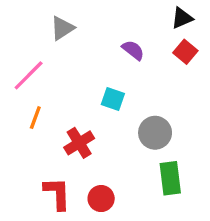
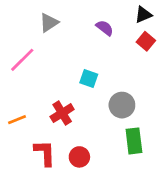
purple semicircle: (133, 50) -> (105, 28), moved
orange line: (35, 118) -> (17, 120), moved, turned 48

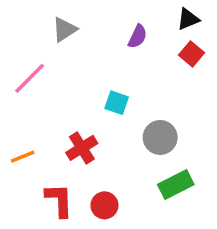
purple semicircle: (105, 28) -> (138, 36), turned 78
green rectangle: (134, 141) -> (176, 184), turned 70

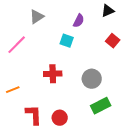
red square: (191, 54) -> (113, 41), moved
cyan square: (117, 103) -> (67, 41), moved
red cross: (82, 148) -> (53, 74), moved, turned 30

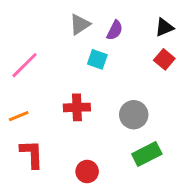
black triangle: (108, 11) -> (164, 27), moved
gray triangle: (37, 17) -> (80, 24), moved
orange line: (13, 90) -> (19, 116), moved
red L-shape: (34, 115) -> (32, 154), moved

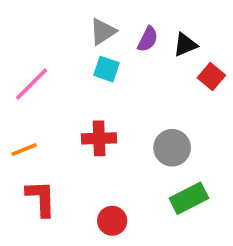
black triangle: (164, 27) -> (185, 45), moved
cyan square: (97, 59) -> (107, 69), moved

